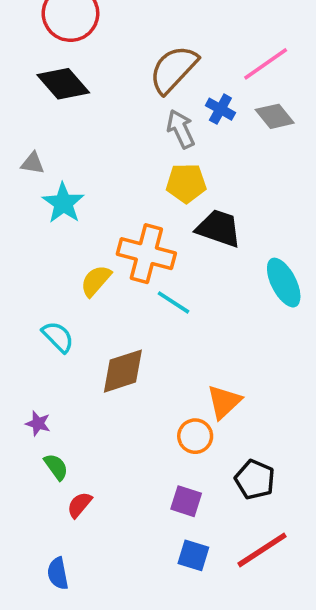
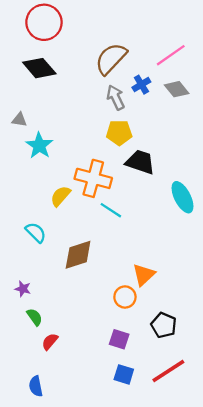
blue cross: (220, 109) -> (141, 85), turned 30

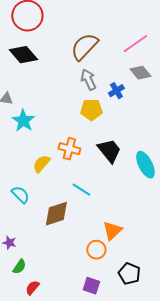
blue cross: (141, 85) -> (116, 91), moved
black trapezoid: (140, 162) -> (109, 151), moved, turned 32
orange cross: (93, 178) -> (69, 149), size x0.7
cyan line: (111, 210) -> (81, 190), moved
green semicircle: (35, 317) -> (19, 267), turned 70

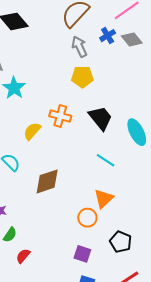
blue cross: (116, 91) -> (108, 36), moved
cyan line: (81, 190) -> (106, 160), moved

